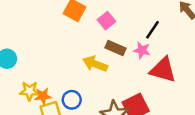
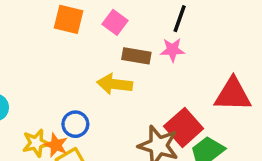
red triangle: (163, 70) -> (233, 95), moved
orange star: (43, 96) -> (56, 145), turned -30
blue circle: (72, 100) -> (75, 124), moved

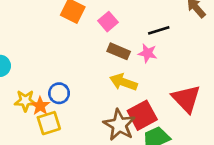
black line: (180, 19) -> (159, 30), turned 40
yellow arrow: (115, 84) -> (124, 82), moved
red triangle: (233, 95) -> (186, 99), turned 32

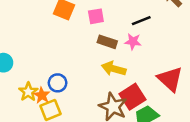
pink square: (108, 22) -> (96, 16), turned 35
yellow star: (25, 101) -> (28, 92), turned -30

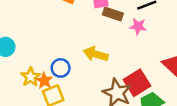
brown rectangle: (107, 42) -> (113, 14), moved
yellow arrow: (114, 69) -> (96, 54), moved

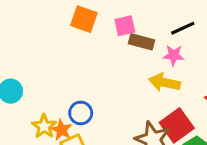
yellow arrow: (96, 54) -> (164, 82), moved

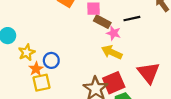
pink star: (174, 55) -> (114, 33), moved
yellow star: (44, 126) -> (27, 52), moved

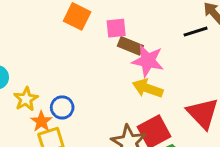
black line: (132, 19) -> (196, 32), moved
pink star: (114, 33) -> (148, 61), size x1.5

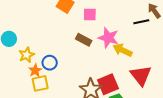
brown rectangle: (130, 46) -> (84, 40), moved
yellow arrow: (148, 88) -> (123, 50), moved

